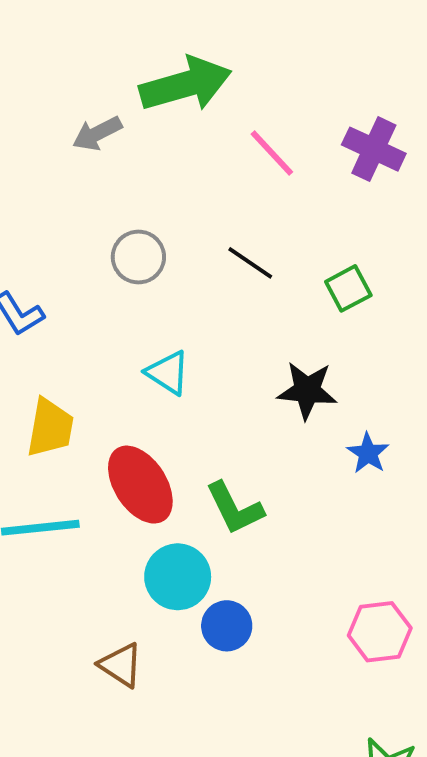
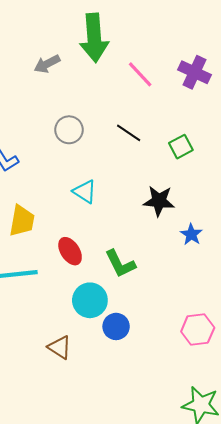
green arrow: (186, 84) -> (94, 38), turned 102
red ellipse: (140, 485) -> (70, 251), size x0.7

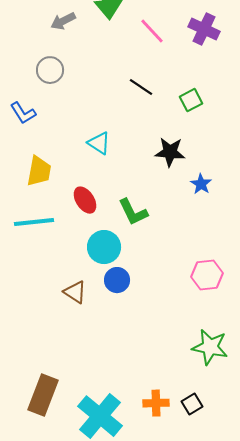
gray circle: (69, 130) -> (50, 70), moved
blue circle: (116, 326) -> (117, 280), moved

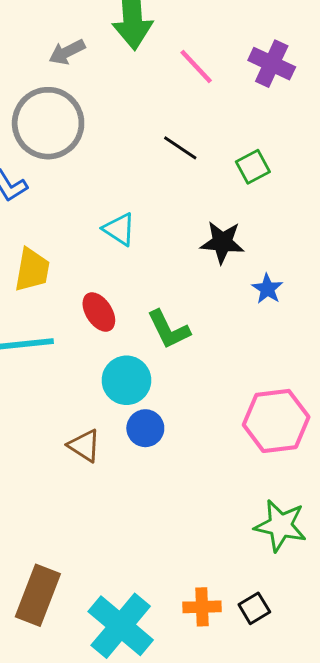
gray circle: (50, 70) -> (48, 123), size x1.8
pink hexagon: (207, 275) -> (276, 421), size x1.4

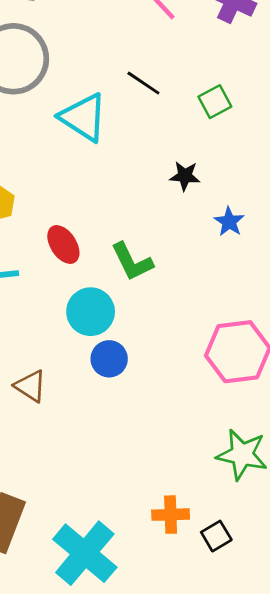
cyan triangle: (119, 229) -> (83, 117), moved, size x1.5
black star: (222, 242) -> (185, 176), size x0.7
brown triangle: (84, 446) -> (31, 386), moved
orange cross: (202, 607) -> (171, 515), moved

